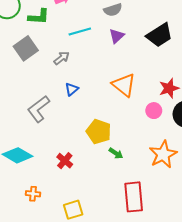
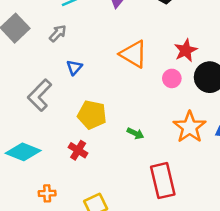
yellow pentagon: (99, 132) -> (92, 115), moved

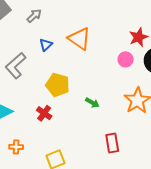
orange triangle: (133, 54) -> (79, 39), moved
red rectangle: (163, 181) -> (112, 143), size x0.7

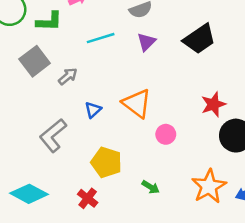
gray arrow: (34, 16) -> (68, 76), moved
pink circle: (126, 59) -> (166, 134), moved

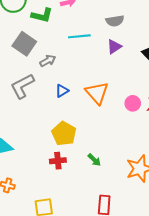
gray square: (35, 61) -> (24, 44), turned -30
pink circle: (166, 134) -> (133, 103), moved
gray L-shape: (53, 135) -> (22, 86), moved
red cross: (88, 198) -> (58, 161), moved, turned 35

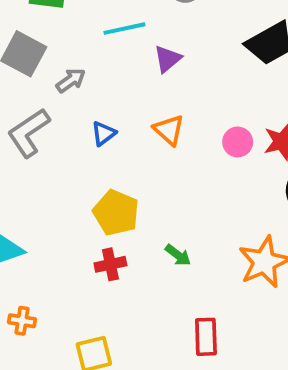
purple triangle: (114, 47) -> (168, 59), moved
orange triangle: (97, 93) -> (169, 130), size x0.7

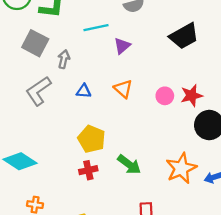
gray arrow: (71, 80) -> (64, 59), turned -42
blue triangle: (104, 133) -> (84, 91), turned 42
green arrow: (178, 255) -> (129, 164), size x1.5

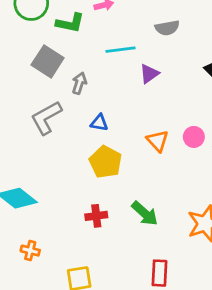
orange triangle: (123, 89) -> (158, 141), moved
yellow pentagon: (92, 139) -> (106, 162), moved

